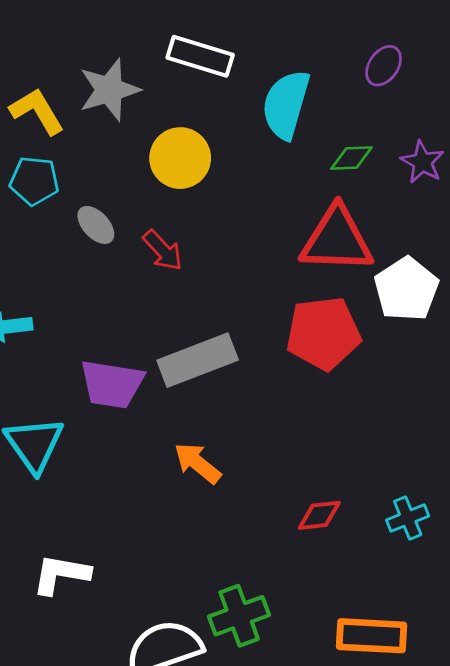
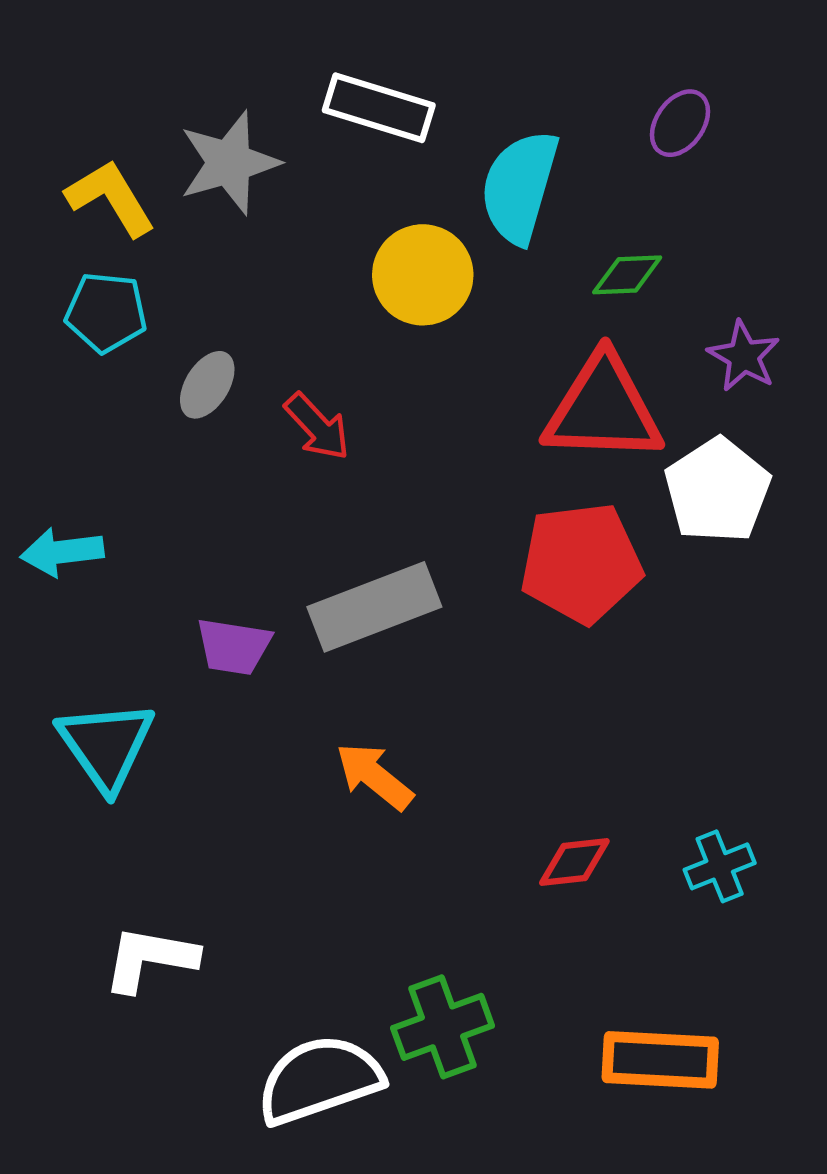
yellow circle: (180, 158) -> (423, 275), moved
purple star: (422, 162) -> (744, 356), moved
gray ellipse: (96, 225) -> (207, 385), turned 75
purple trapezoid: (112, 384) -> (234, 646), size x0.7

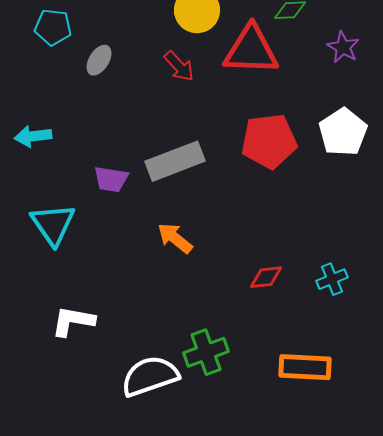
red triangle: (603, 409) -> (251, 50), moved
red arrow: (317, 427) -> (179, 66), moved
white pentagon: (717, 490) -> (343, 132), moved

